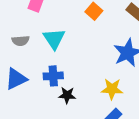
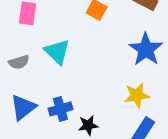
blue cross: (53, 76) -> (60, 109), moved
black star: (67, 95) -> (88, 125), moved

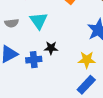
black star: (88, 125) -> (51, 48), moved

